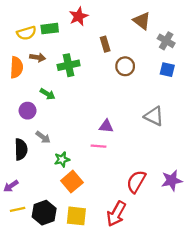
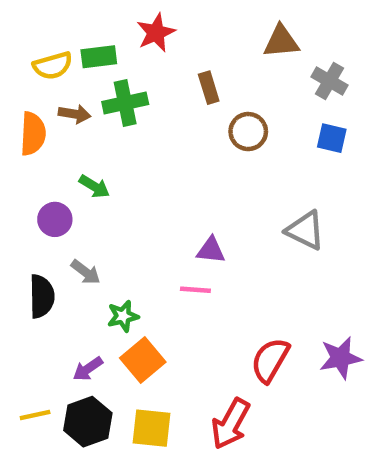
brown triangle: (142, 21) -> (281, 41), turned -42
green cross: (69, 65) -> (125, 103), moved
purple arrow: (11, 186) -> (88, 369), moved

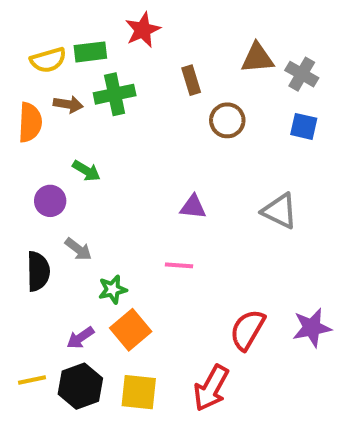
brown triangle: (281, 41) -> (257, 58), moved
purple triangle: (211, 250) -> (193, 207), moved

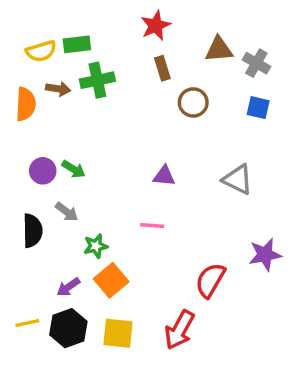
red star: (143, 30) -> (156, 26), moved
green arrow: (86, 171) -> (74, 169), moved
purple star: (312, 328) -> (265, 255), moved

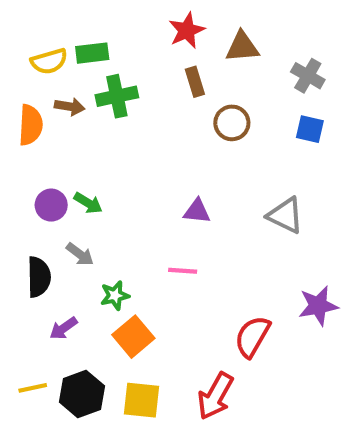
brown triangle: (219, 49) -> (242, 47), moved
purple arrow: (68, 287) -> (63, 328), moved

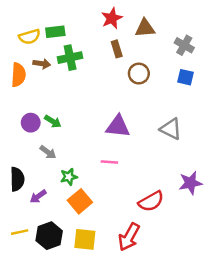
purple triangle: (197, 211) -> (118, 126), size x1.5
black semicircle: (39, 277) -> (17, 179), moved
red semicircle: (252, 337) -> (151, 201), turned -150

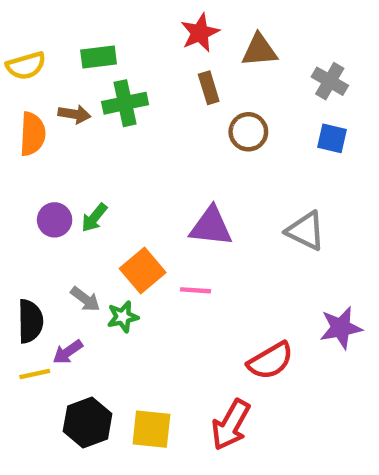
yellow semicircle: (29, 37) -> (26, 66), moved
green arrow: (53, 121) -> (94, 218), turned 98
gray arrow: (48, 152) -> (85, 299), moved
orange square: (80, 201) -> (143, 271), moved
yellow line: (20, 232) -> (35, 374), moved

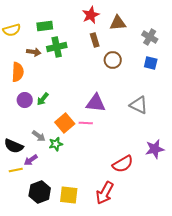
orange semicircle: (33, 134) -> (18, 72), moved
pink line: (195, 290) -> (86, 123), moved
black semicircle: (30, 321) -> (14, 146), turned 114

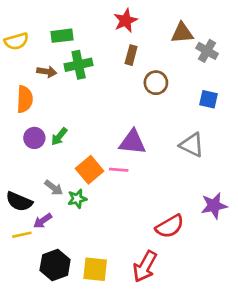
brown triangle: (118, 23) -> (182, 33), moved
brown rectangle: (95, 40) -> (131, 55), turned 32
blue square: (151, 63) -> (208, 99), moved

